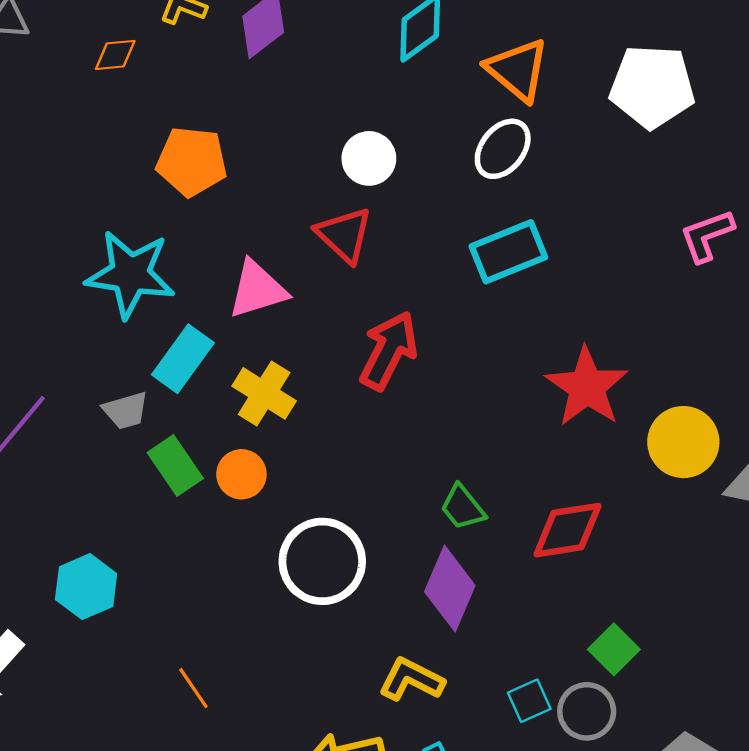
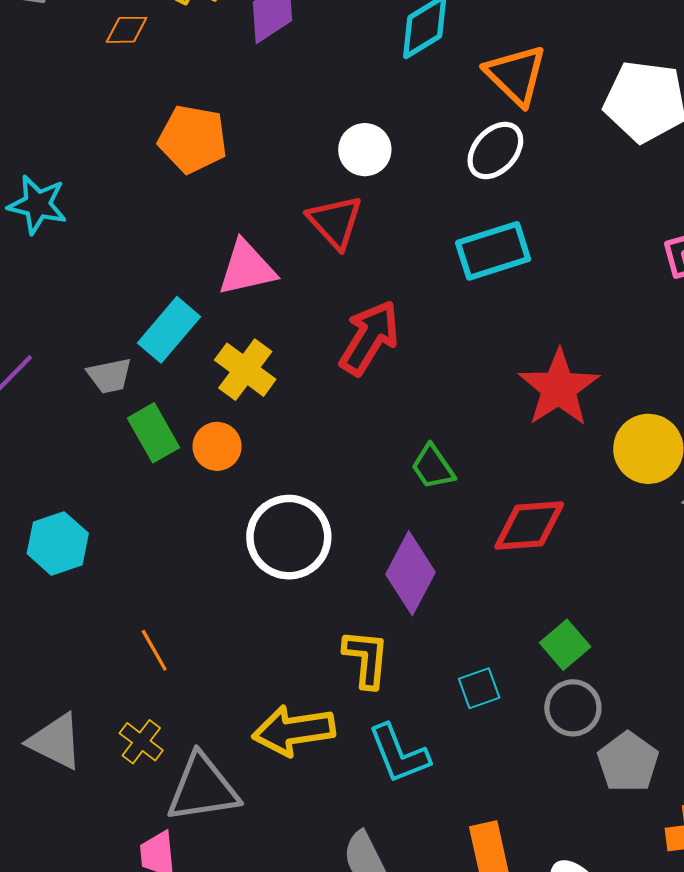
cyan star: (130, 274) -> (37, 205), moved, size x0.7
green trapezoid: (463, 507) -> (433, 467), moved
yellow L-shape: (411, 680) -> (366, 659), turned 64
gray circle: (587, 711) -> (573, 708), moved

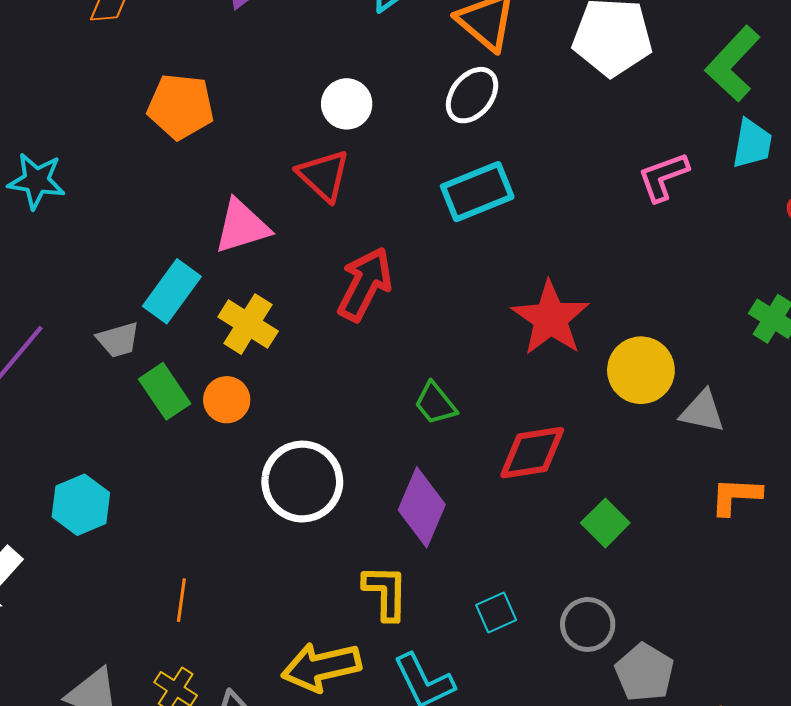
green square: (565, 645) -> (605, 523), moved
orange line: (154, 650) -> (181, 600), turned 42

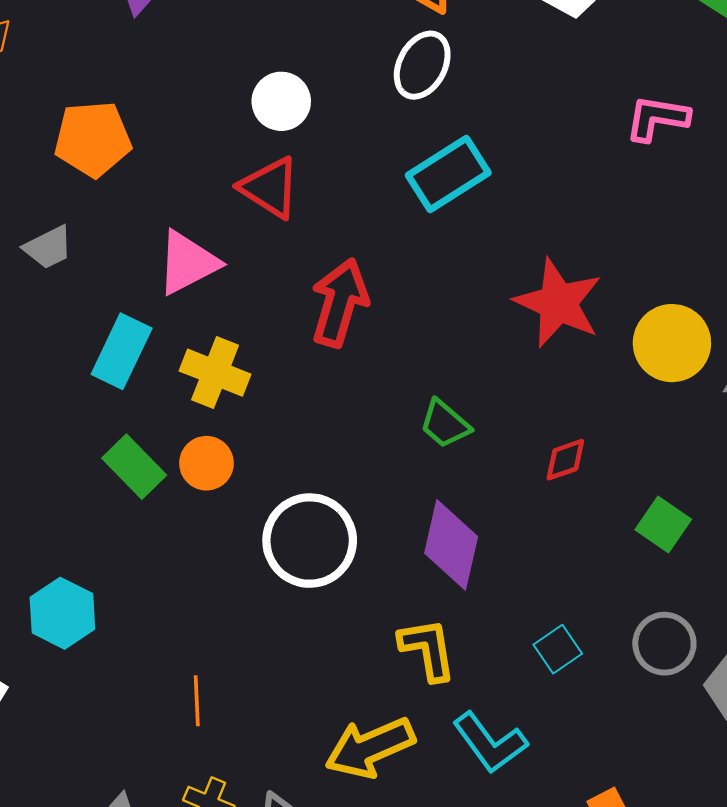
pink L-shape: (663, 177) -> (657, 118), turned 40
gray trapezoid: (118, 340) -> (48, 247), moved
red diamond: (532, 453) -> (565, 460), size x0.6

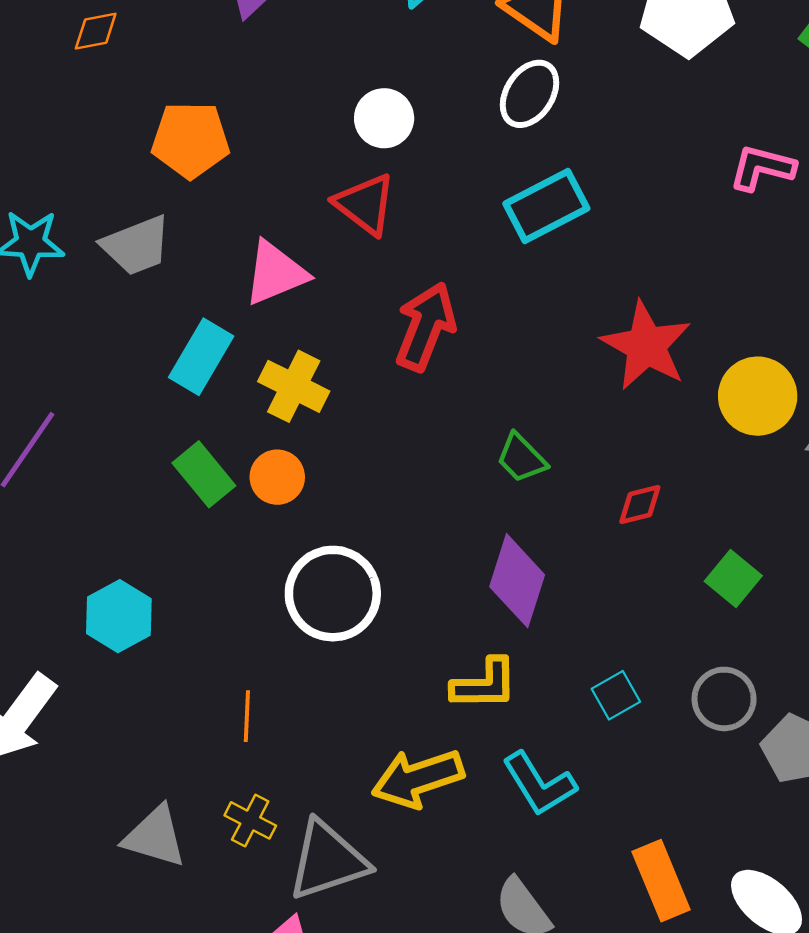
gray trapezoid: (48, 247) -> (136, 246), size x1.4
white circle: (310, 541) -> (333, 594), moved
yellow L-shape: (428, 649) -> (484, 684), turned 94

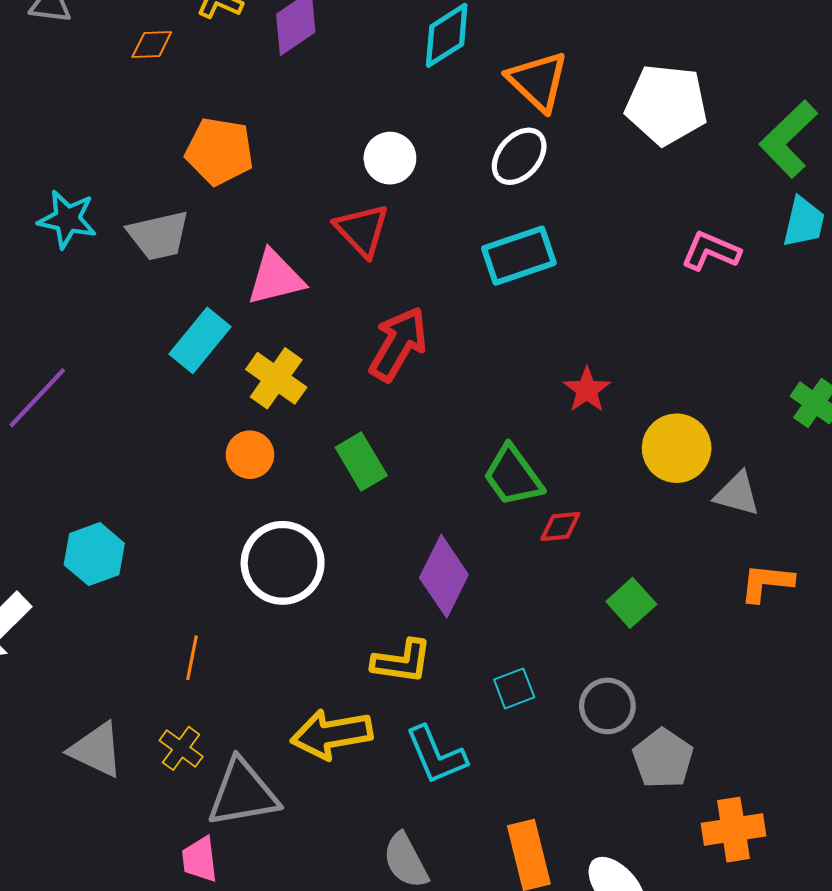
red star: (646, 346) -> (587, 390), size x0.6
green trapezoid: (521, 458) -> (513, 476), moved, size x1.4
green rectangle: (204, 474) -> (361, 461), moved

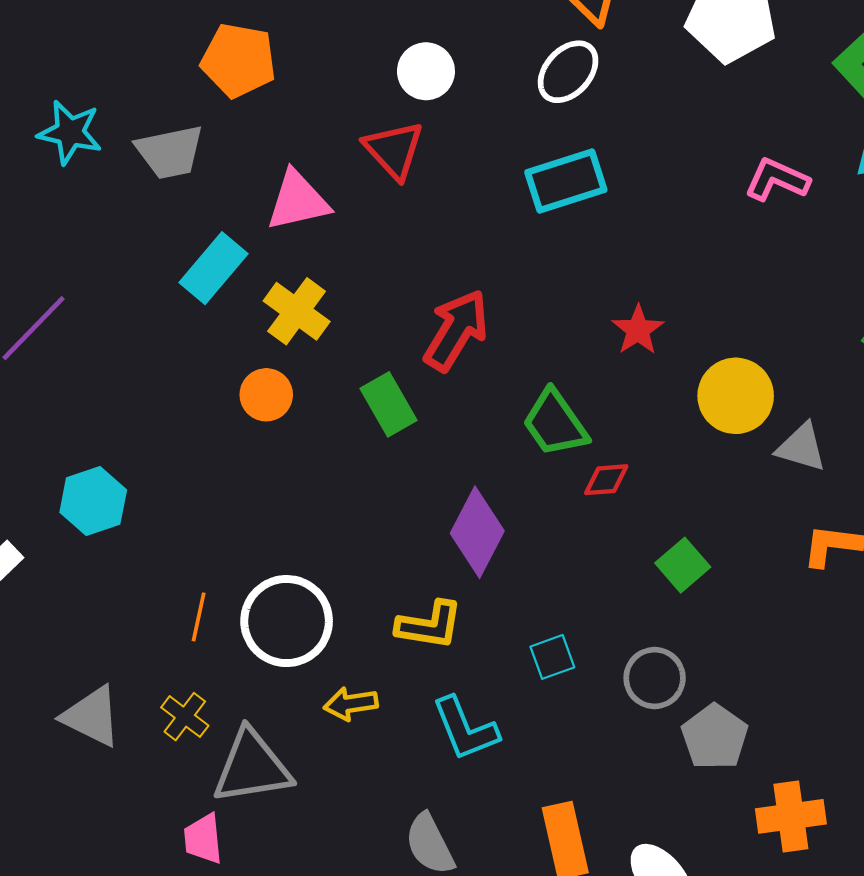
red arrow: (398, 344) -> (456, 330), moved
white circle: (283, 563) -> (287, 621), moved
yellow arrow: (332, 734) -> (351, 704), size x0.6

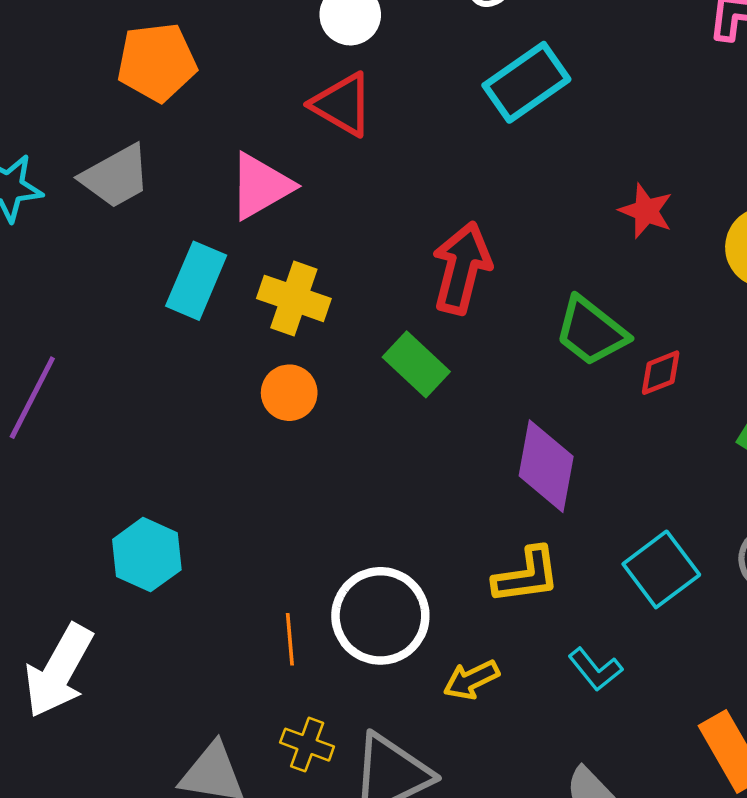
cyan square: (552, 657) -> (661, 569), size x1.5
cyan L-shape: (465, 729) -> (595, 669), size x0.7

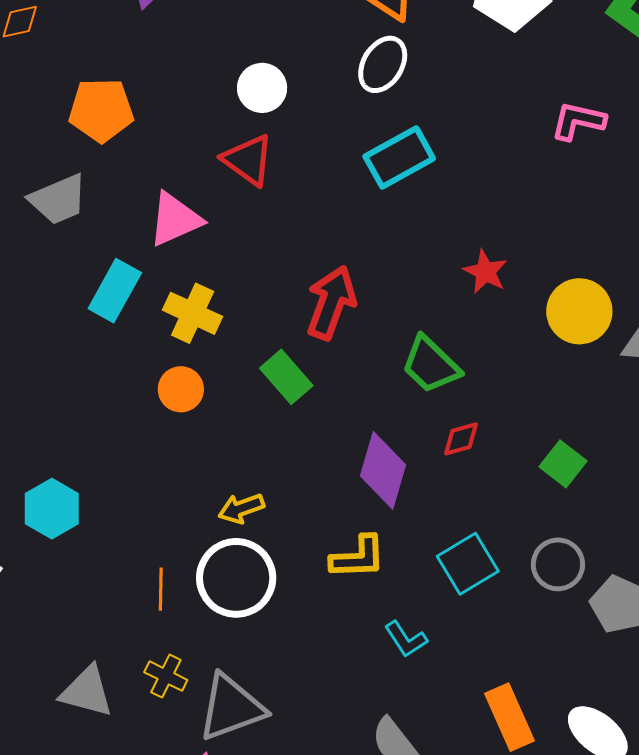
red diamond: (661, 373) -> (461, 439), moved
yellow arrow: (471, 680) -> (241, 508), moved

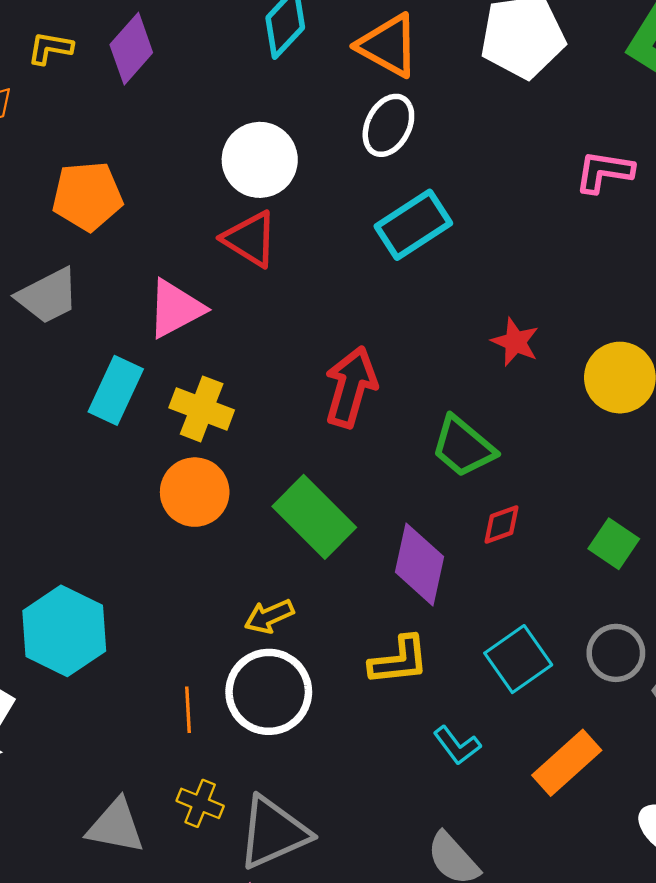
white circle: (262, 88) -> (260, 160), size x1.4
green rectangle: (286, 377) -> (314, 517), moved, size x1.4
orange circle: (181, 389) -> (195, 492), size x1.4
cyan hexagon: (52, 509) -> (64, 631), size x1.4
orange rectangle: (510, 717) -> (567, 763), moved, turned 76

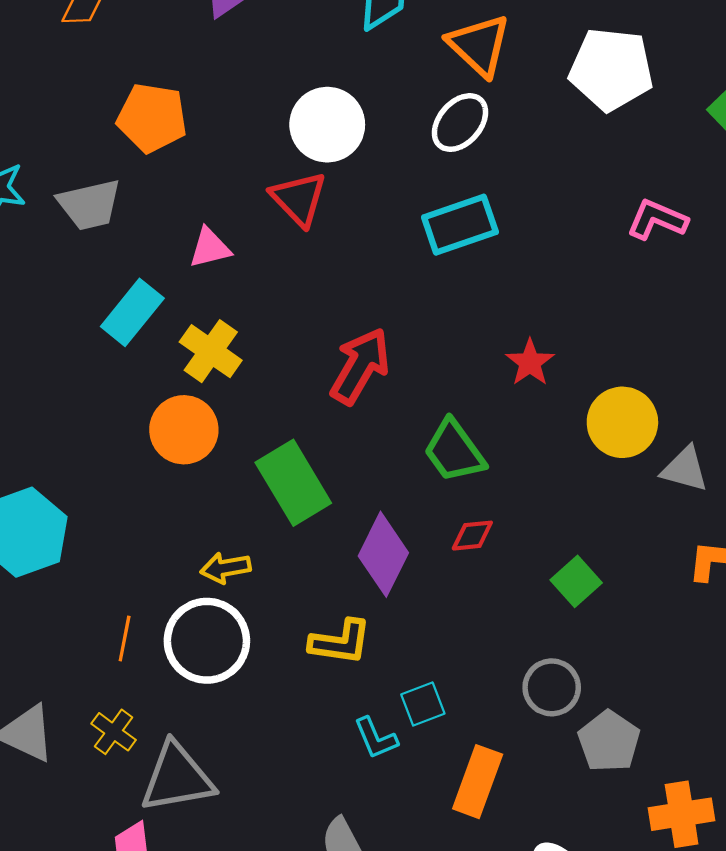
pink triangle: (175, 309) -> (210, 248), size x0.7
cyan square: (518, 659) -> (423, 704), moved, size x0.7
orange rectangle: (567, 763) -> (478, 782), turned -42

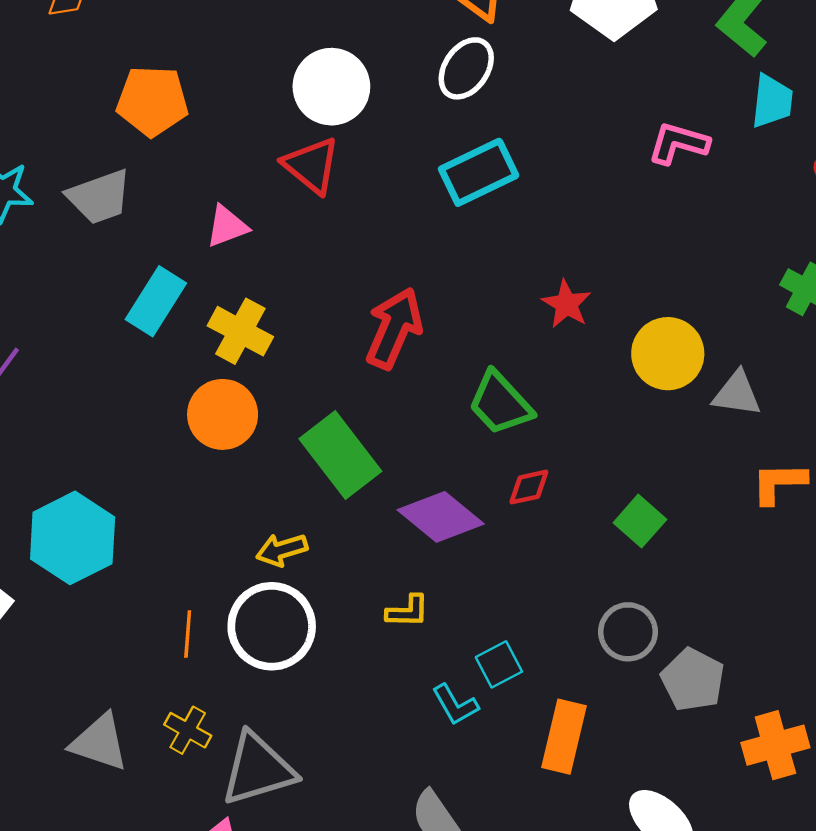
purple diamond: (383, 554) -> (441, 517), turned -70
yellow L-shape: (340, 642) -> (408, 611), size x0.7

